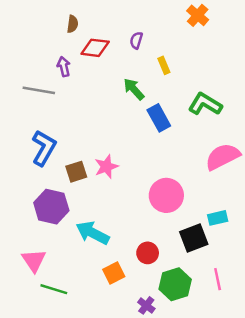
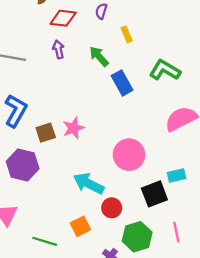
purple arrow: (64, 67) -> (58, 49), moved
cyan arrow: (93, 233) -> (89, 184), moved
green line: (54, 289) -> (45, 241), moved

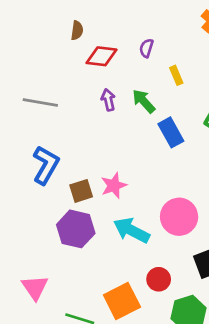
purple arrow: (58, 49) -> (108, 100), moved
purple hexagon: (23, 165) -> (76, 229), moved
cyan arrow: (89, 184) -> (131, 230), moved
orange square: (80, 226) -> (122, 301), size x1.5

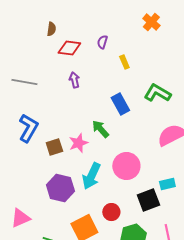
green arrow: (144, 101) -> (100, 129), moved
purple hexagon: (76, 229) -> (60, 188), moved
cyan arrow: (131, 230) -> (91, 176), turned -92
pink triangle: (35, 287) -> (20, 218), turned 40

